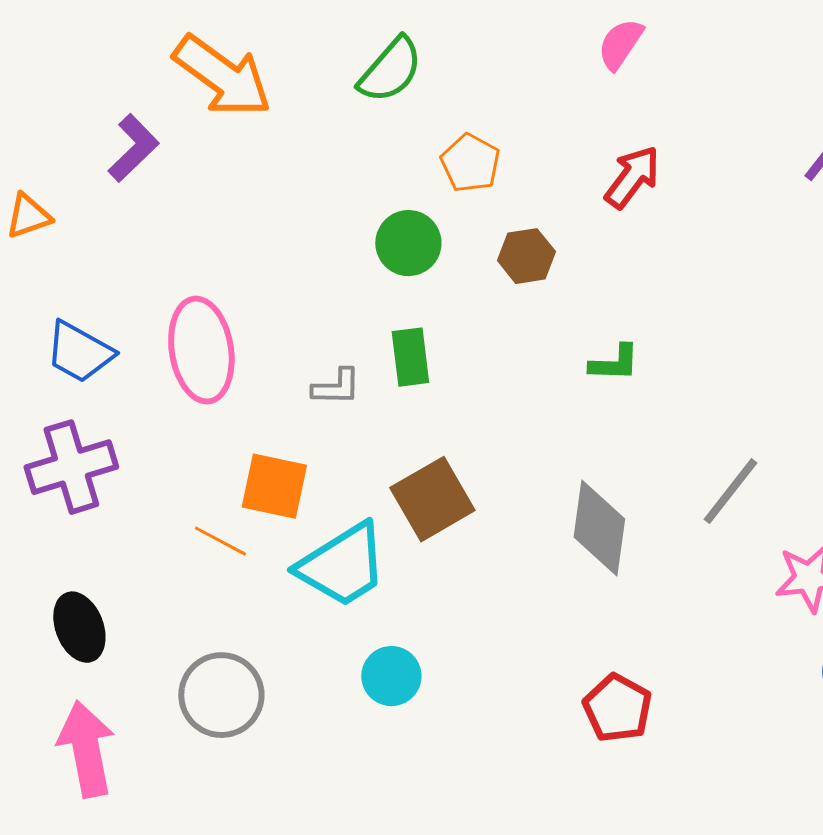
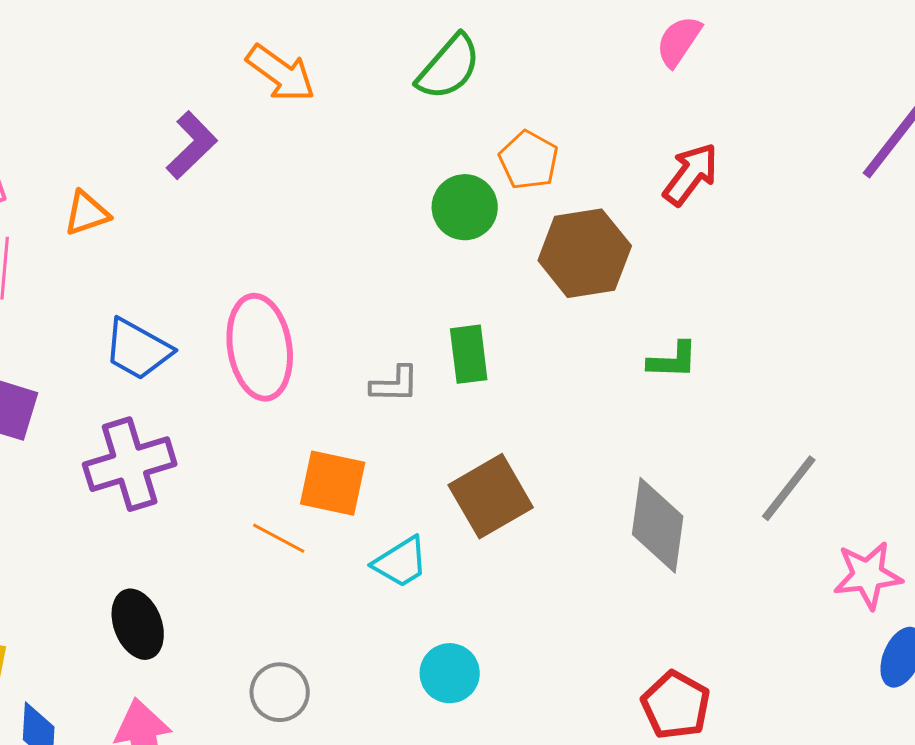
orange arrow: (222, 76) -> (281, 73), size x0.7
green circle: (408, 243) -> (465, 207), moved
brown hexagon: (526, 256) -> (585, 253), size x1.6
cyan trapezoid: (342, 565) -> (401, 562), size x0.6
gray circle: (221, 695) -> (280, 692), size x0.7

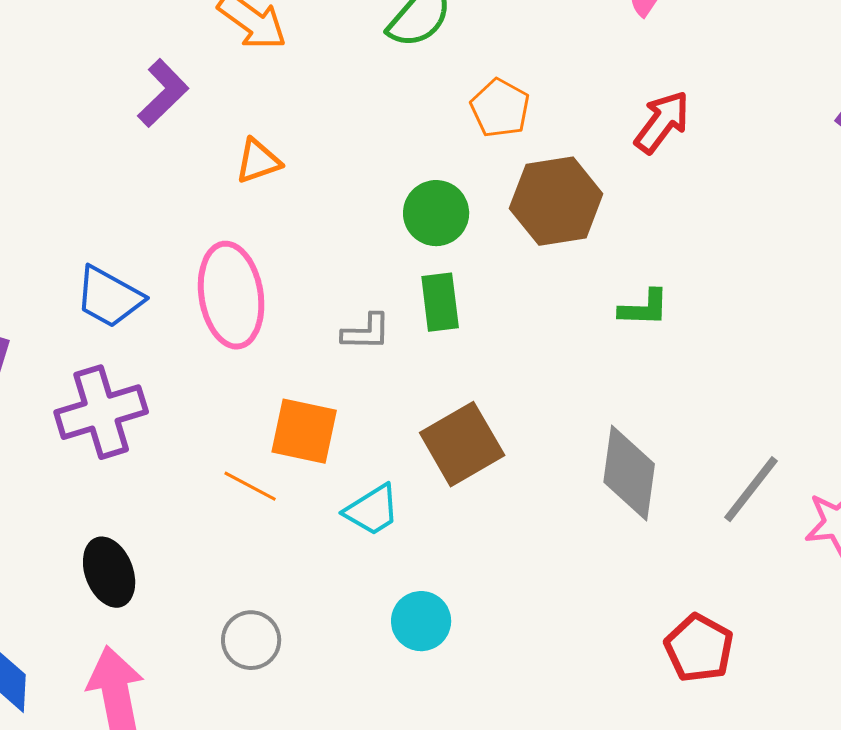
green circle: (465, 207) -> (436, 213), moved
orange triangle: (87, 213) -> (258, 161), moved
gray line: (789, 488) -> (751, 489), moved
red pentagon: (676, 705) -> (699, 648), moved

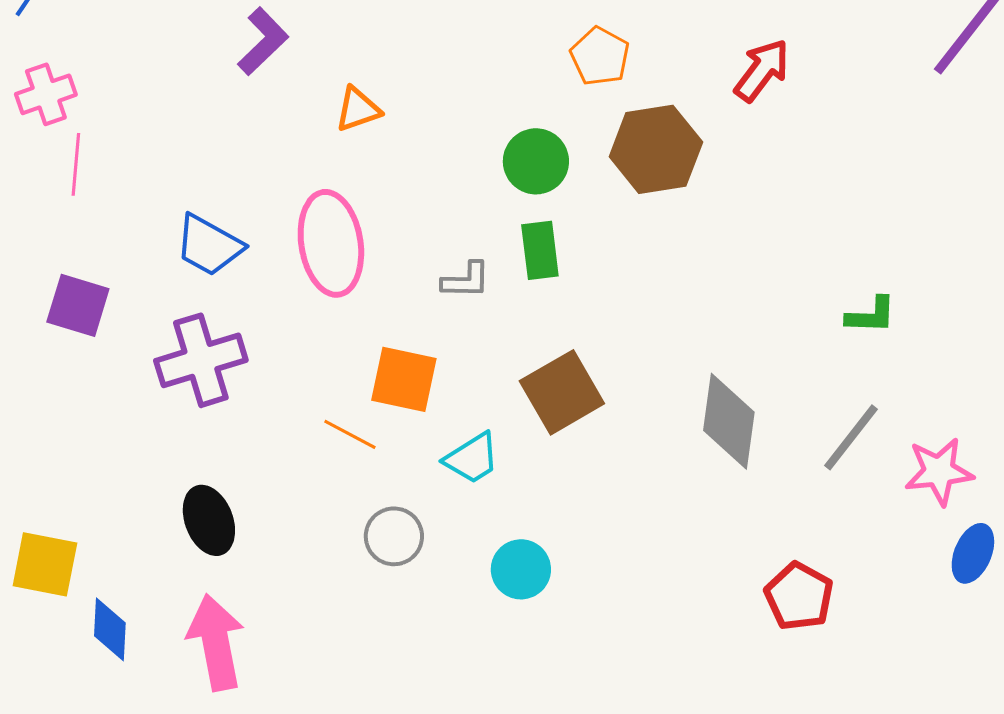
green L-shape: (644, 308) -> (871, 315), moved
gray circle: (251, 640) -> (394, 536), moved

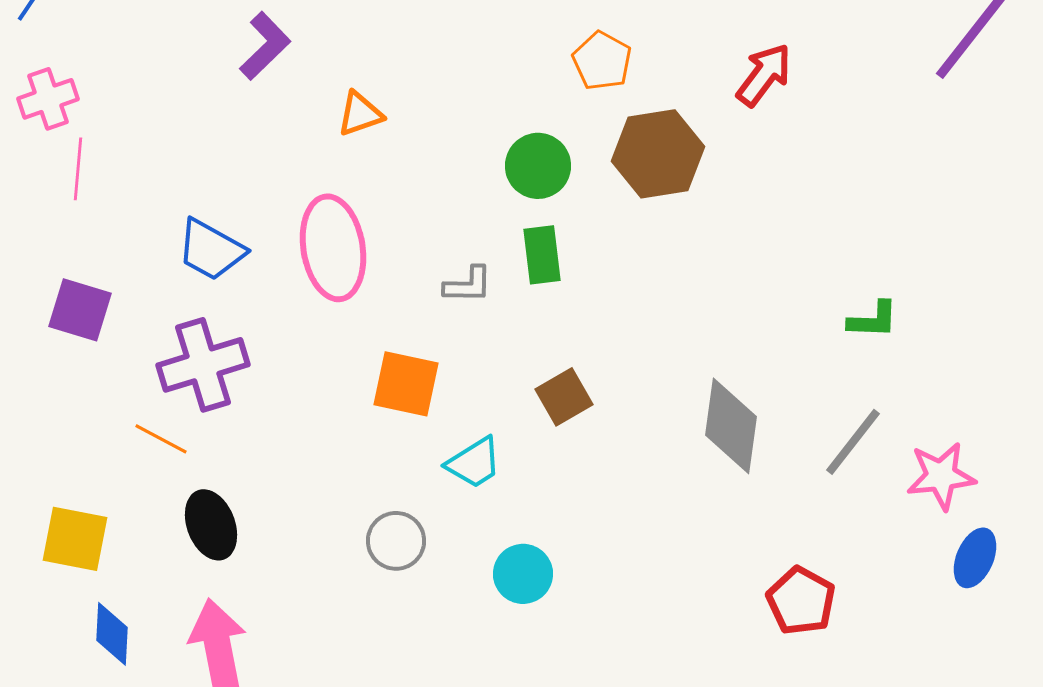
brown square: (562, 392) -> (564, 397), size x0.7
orange line: (350, 434) -> (161, 439), moved
yellow square: (45, 564) -> (75, 539), moved

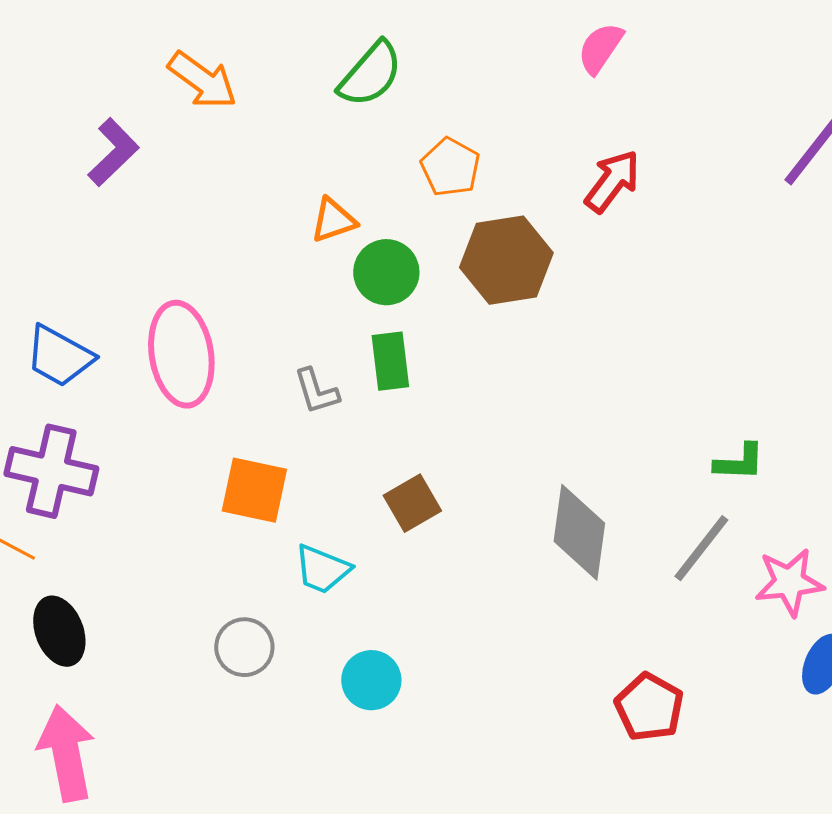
orange triangle: (360, 114) -> (333, 220), moved
gray L-shape: (468, 285) -> (316, 391), turned 72
green L-shape: (873, 320) -> (739, 462), moved
purple cross: (203, 365) -> (51, 471), turned 30
cyan trapezoid: (474, 463) -> (322, 569), turned 54

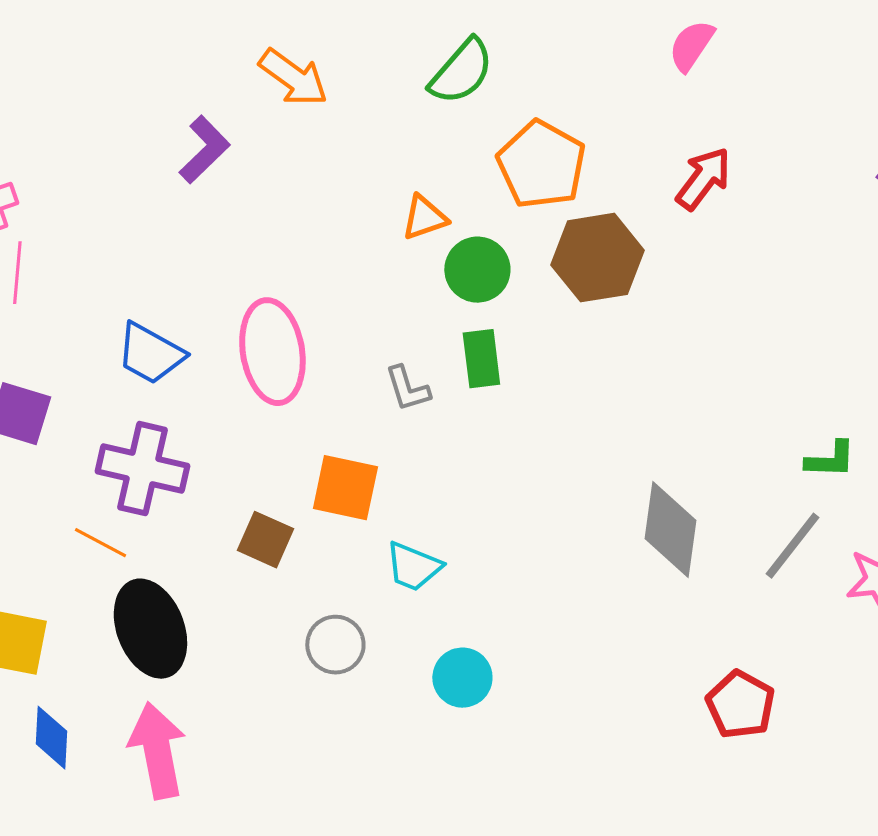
orange pentagon: (450, 167) -> (541, 165), size x1.5
brown square: (412, 503) -> (265, 540), moved, turned -36
black ellipse: (59, 631) -> (150, 629), size x1.4

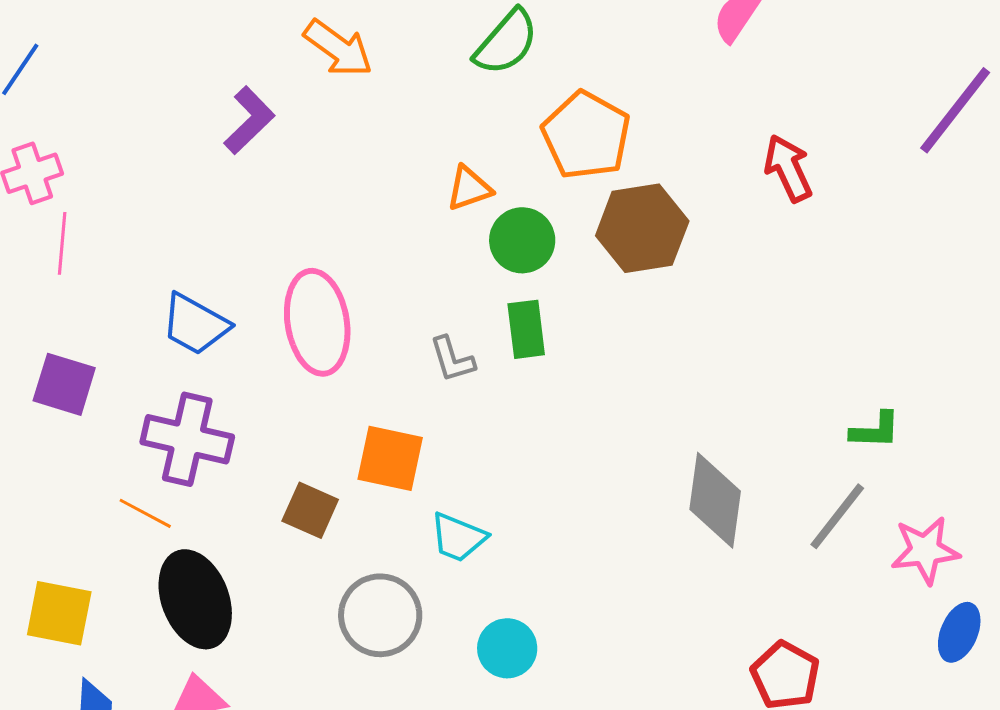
red arrow: (703, 179) -> (788, 168), moved, turned -62
gray circle: (335, 645) -> (380, 615), size x1.4

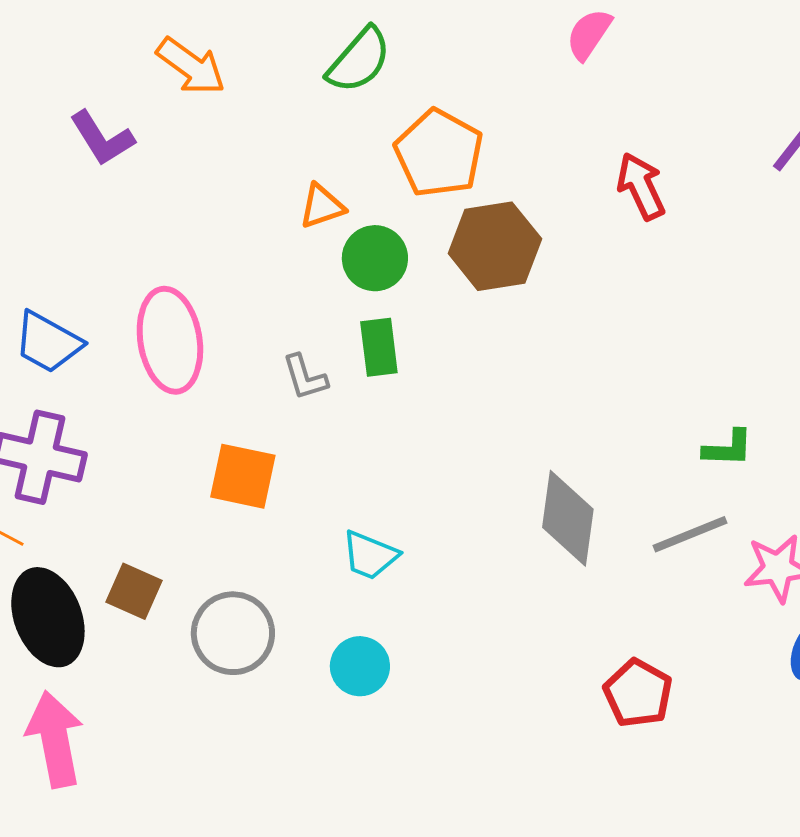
purple L-shape: (249, 120) -> (102, 138), turned 102
brown square: (310, 510) -> (134, 591), moved
gray line: (837, 516) -> (690, 534), turned 30
cyan trapezoid: (458, 537) -> (370, 555), moved

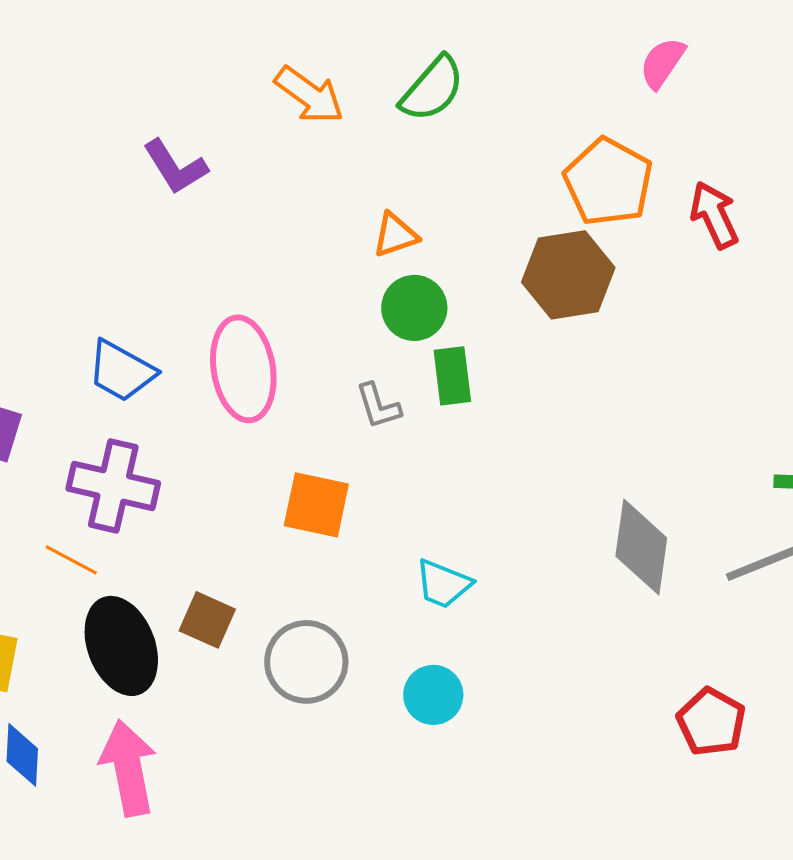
orange arrow: (191, 66) -> (309, 95), moved
orange pentagon: (439, 153) -> (608, 182), moved
green circle: (375, 258) -> (414, 308), moved

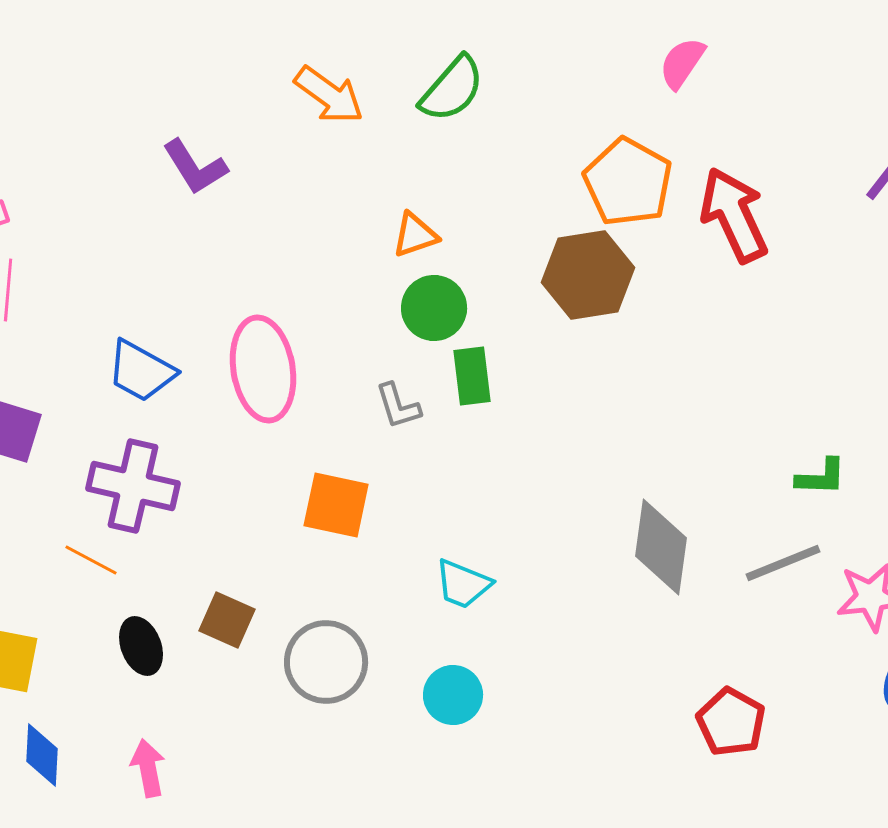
red arrow: (714, 215) -> (734, 215), size x1.4
black ellipse: (121, 646) -> (141, 646), size x0.6
pink arrow: (128, 768) -> (148, 768), size x0.6

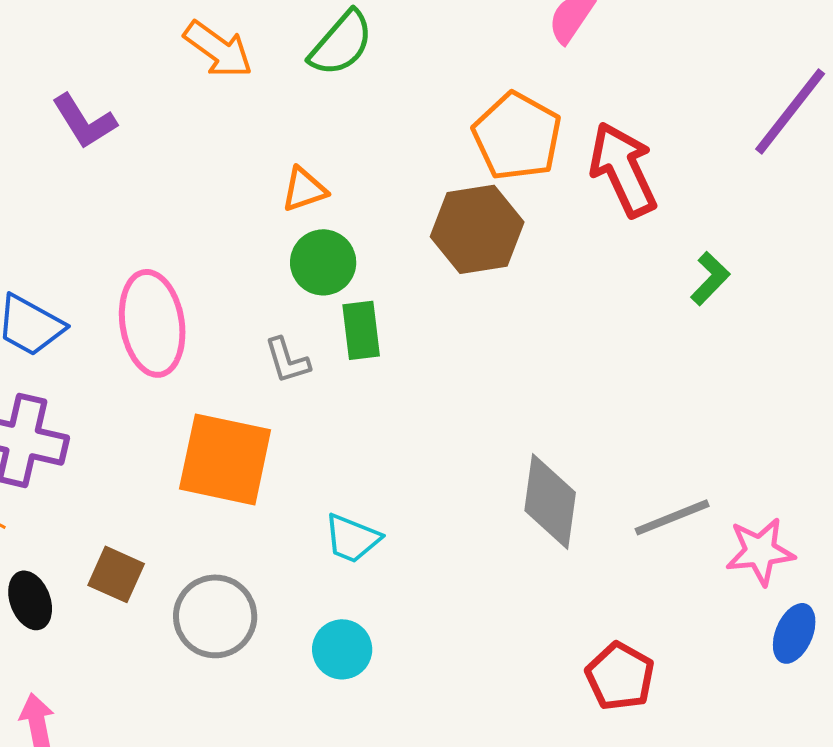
green L-shape: (821, 477) -> (710, 278), moved, turned -48
orange square: (336, 505) -> (225, 459), size x1.4

